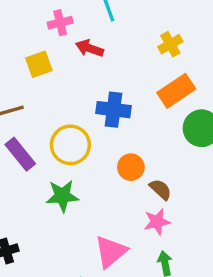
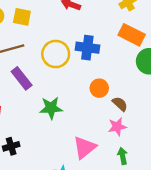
yellow square: (39, 64) -> (22, 17), moved, turned 30
orange rectangle: (176, 91) -> (132, 35), turned 60
yellow circle: (70, 145) -> (56, 54), moved

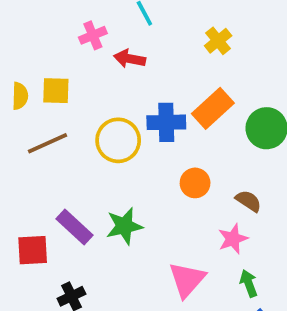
orange rectangle: (132, 35) -> (213, 108), moved, turned -60
purple rectangle: (22, 78) -> (75, 227), moved
brown semicircle: (120, 104) -> (249, 201), moved

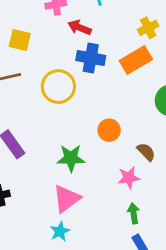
orange rectangle: (213, 108) -> (136, 60), moved
blue cross: (166, 122) -> (91, 58), moved
green star: (124, 226) -> (71, 158), moved
pink triangle: (187, 280) -> (66, 199), moved

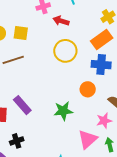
blue cross: (91, 58) -> (101, 65), moved
yellow circle: (58, 87) -> (65, 51), moved
pink triangle: (66, 199) -> (88, 139), moved

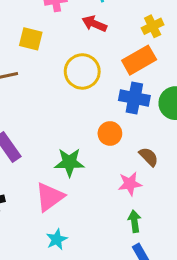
red arrow: (61, 21) -> (94, 24), moved
yellow square: (21, 33) -> (31, 39), moved
pink triangle: (88, 139) -> (50, 197), moved

